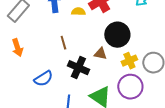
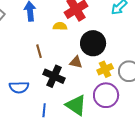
yellow semicircle: (78, 12) -> (60, 26), moved
blue semicircle: (43, 79) -> (19, 87), turned 30

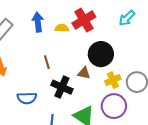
yellow semicircle: (60, 26) -> (62, 28), moved

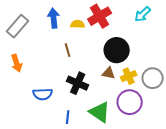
brown line: (47, 62) -> (68, 50), moved
brown triangle: (84, 73) -> (109, 73), moved

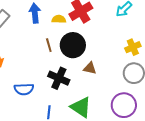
black circle: (117, 50) -> (73, 45), moved
yellow cross: (129, 76) -> (133, 47), moved
purple circle: (130, 102) -> (124, 105), moved

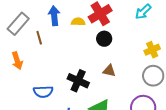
brown line: (49, 45) -> (39, 38), moved
black circle: (73, 45) -> (104, 39), moved, size x0.6

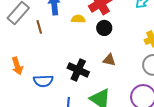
yellow semicircle: (78, 22) -> (78, 19), moved
orange arrow: (17, 61) -> (17, 66), moved

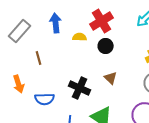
brown line: (39, 27) -> (39, 58), moved
brown triangle: (109, 60) -> (111, 78), turned 32

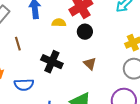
black cross: (80, 88) -> (52, 62), moved

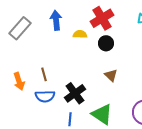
brown line: (18, 44) -> (44, 74), moved
black cross: (52, 62) -> (75, 93), moved, turned 30

